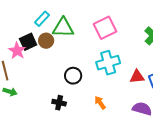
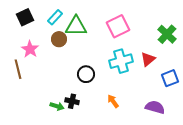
black square: (28, 42) -> (25, 17), moved
red triangle: (137, 77) -> (148, 59), moved, turned -35
green arrow: (10, 92) -> (57, 106), moved

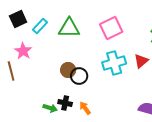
cyan rectangle: (55, 17) -> (40, 26), moved
brown circle: (59, 39) -> (68, 70), moved
orange arrow: (113, 101) -> (85, 108), moved

